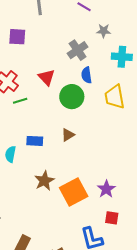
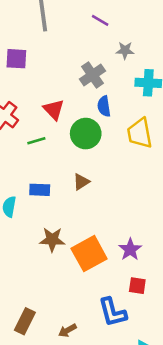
green line: (20, 101) -> (36, 141), moved
brown star: (44, 181) -> (52, 240), turned 30

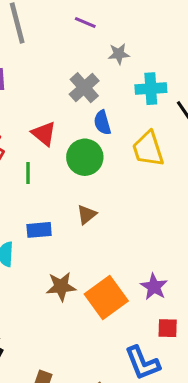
green line: (36, 141) -> (28, 173), turned -66

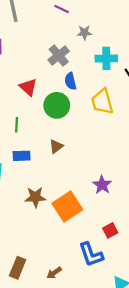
green line: (28, 173) -> (17, 125), moved
purple star: (154, 287) -> (102, 185), moved
red square: (168, 328) -> (110, 230), turned -32

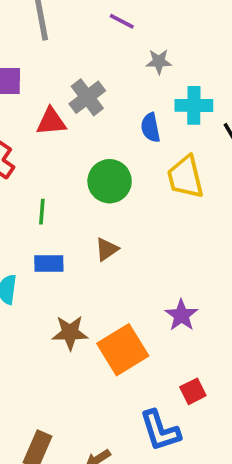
gray cross: (59, 55) -> (87, 97), moved
blue semicircle: (70, 81) -> (151, 128), moved
red triangle: (28, 87) -> (51, 122), moved, turned -48

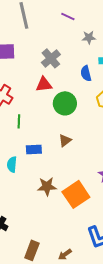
red triangle: (51, 122) -> (44, 84), moved
green line: (42, 212) -> (19, 121), moved

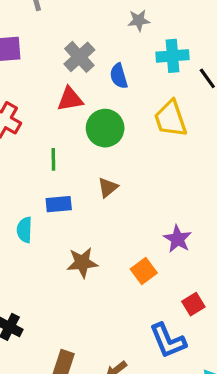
blue semicircle: (86, 73) -> (119, 76), moved
green line: (19, 121) -> (53, 159), moved
orange square: (76, 194) -> (144, 271), moved, size x0.6

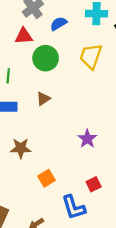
blue semicircle: (119, 76) -> (59, 24), turned 70
yellow trapezoid: (171, 119) -> (91, 56), turned 32
orange square: (144, 271) -> (47, 178), moved

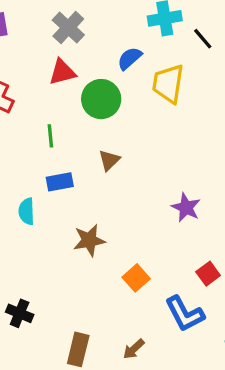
blue semicircle: (59, 24) -> (130, 58), moved

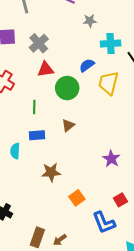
gray cross: (68, 28) -> (39, 43), moved
brown arrow: (134, 349) -> (60, 240), moved

